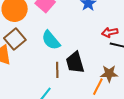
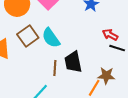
red arrow: (110, 32) -> (110, 35), turned 35
brown square: (15, 39) -> (28, 36), moved

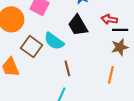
black trapezoid: (73, 62) -> (78, 25), moved
brown star: (106, 76) -> (120, 47), moved

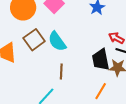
black trapezoid: (78, 25) -> (101, 60), moved

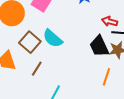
brown line: (61, 71) -> (37, 69), moved, turned 42

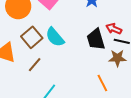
black trapezoid: (99, 46) -> (96, 39), moved
orange line: (106, 77) -> (102, 83), turned -54

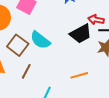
black trapezoid: (96, 39) -> (81, 34), turned -90
orange line: (102, 83) -> (79, 75), moved, turned -66

